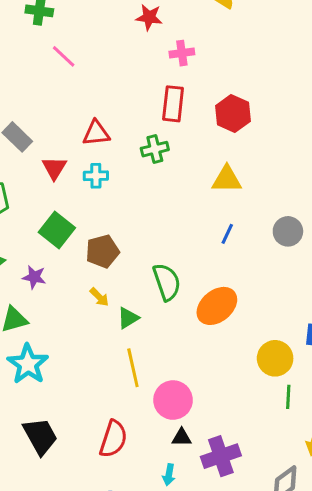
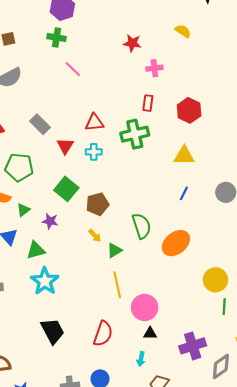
red rectangle: (173, 104) -> (148, 103), size x0.7
green cross: (155, 149) -> (135, 134), size x1.5
purple cross: (221, 456) -> (193, 346), moved

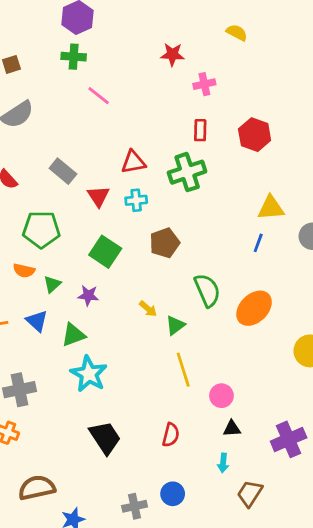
yellow triangle: (184, 156) -> (271, 208), moved
brown pentagon: (97, 204) -> (165, 243), moved
pink circle: (145, 307) -> (221, 396), size x0.7
red semicircle: (103, 334) -> (171, 435), size x0.7

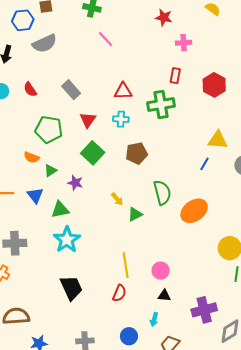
red triangle: (98, 196) -> (88, 120), moved
yellow line: (183, 370) -> (126, 265), moved
blue circle: (173, 494) -> (129, 336), moved

